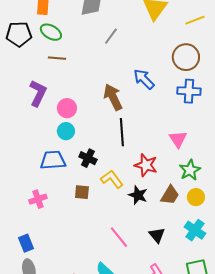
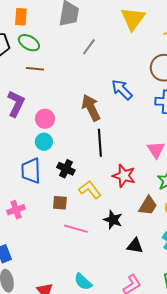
blue trapezoid: (53, 160) -> (31, 171), turned -88
black star: (138, 195) -> (113, 220), moved
black triangle: (157, 235) -> (135, 246), turned -42
pink line: (119, 237) -> (76, 229), moved, turned -35

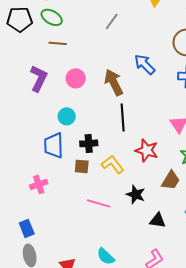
pink circle: (45, 119) -> (76, 78), moved
black cross: (66, 169) -> (89, 143), turned -30
brown square: (60, 203) -> (82, 166), moved

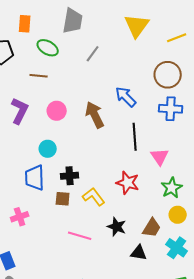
green ellipse: (52, 17) -> (48, 48), moved
black line: (123, 117) -> (135, 137), moved
brown trapezoid: (171, 180) -> (152, 228), moved

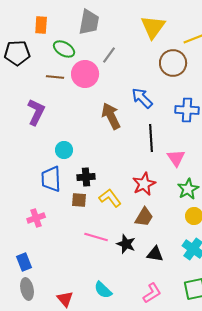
brown circle: (168, 75) -> (173, 63), moved
pink circle: (57, 111) -> (85, 74), moved, size x1.4
red star: (128, 183) -> (144, 184), turned 30
black star: (117, 227) -> (126, 244), moved
brown trapezoid: (152, 228) -> (144, 217), moved

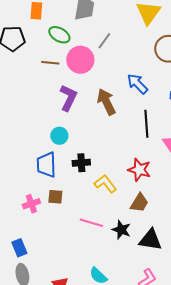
purple L-shape: (36, 112) -> (68, 98), moved
red star: (144, 184) -> (139, 170), turned -30
brown square: (79, 200) -> (55, 197), moved
black triangle: (155, 254) -> (150, 240), size x1.4

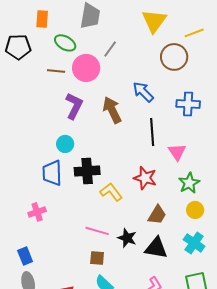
black cross: (81, 163) -> (87, 171), size x1.4
brown square: (55, 197) -> (97, 258), moved
brown trapezoid: (139, 203) -> (157, 215), moved

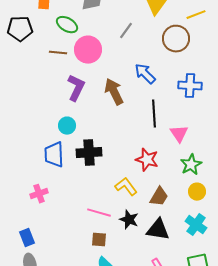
gray line: (110, 49) -> (126, 31), moved
yellow L-shape: (111, 192) -> (126, 187), moved

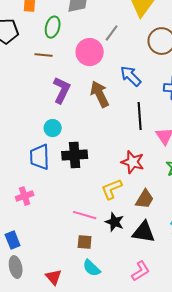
green ellipse: (67, 25) -> (53, 27), turned 75
pink circle: (88, 50) -> (90, 52), moved
yellow L-shape: (126, 187) -> (112, 189), turned -75

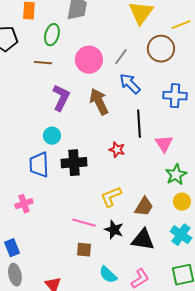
gray line: (112, 33) -> (121, 57), moved
red star: (133, 162) -> (117, 150), moved, size x0.7
cyan semicircle: (92, 268) -> (108, 275), moved

